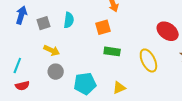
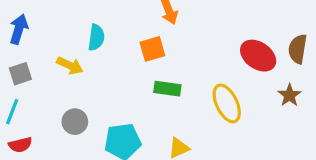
gray square: (44, 23) -> (20, 74), moved
yellow arrow: (52, 50) -> (70, 65), moved

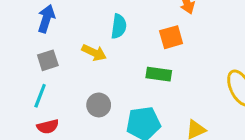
green rectangle: (167, 89) -> (159, 74), moved

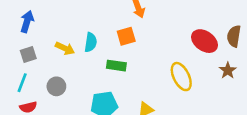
cyan semicircle: (119, 26) -> (91, 42), moved
gray circle: (99, 105) -> (56, 86), moved

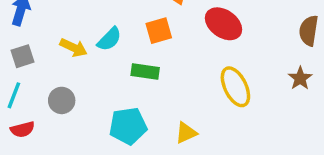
red ellipse: (204, 41) -> (224, 24), moved
cyan semicircle: (91, 42) -> (109, 39), turned 36

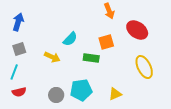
orange square: (159, 31) -> (106, 42), moved
yellow arrow: (74, 48) -> (52, 57), moved
gray circle: (62, 100) -> (56, 95), moved

